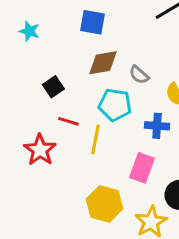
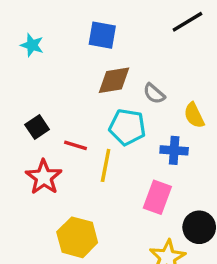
black square: (53, 87) -> (37, 127), moved
yellow hexagon: (104, 204) -> (77, 237), moved

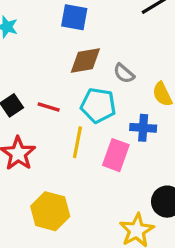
red line: (75, 145) -> (49, 107), moved
pink rectangle: (157, 197) -> (116, 155), moved

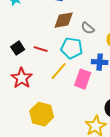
yellow line: (77, 142) -> (59, 71), turned 30

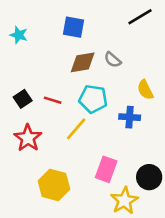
gray semicircle: (88, 28) -> (113, 60), moved
pink rectangle: (83, 79) -> (106, 169), moved

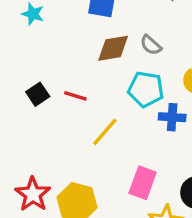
cyan pentagon: (93, 99) -> (146, 89), moved
red star: (28, 138) -> (33, 194), moved

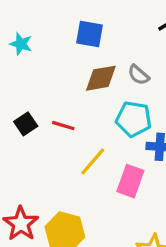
pink rectangle: (143, 183) -> (130, 181), moved

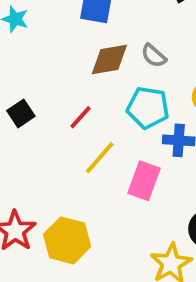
red line: (63, 126) -> (81, 117), moved, turned -65

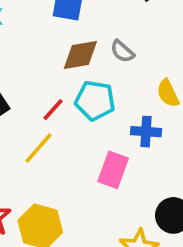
cyan pentagon: (148, 108) -> (95, 101), moved
yellow line: (100, 158) -> (38, 148), moved

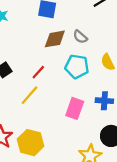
cyan pentagon: (95, 101) -> (77, 67), moved
blue cross: (146, 132) -> (104, 101), moved

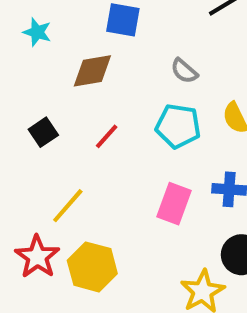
brown diamond: (55, 39) -> (92, 71), moved
yellow line: (29, 95) -> (68, 206), moved

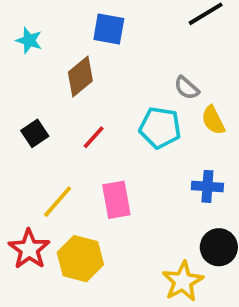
brown diamond: (92, 71) -> (80, 76), turned -30
gray semicircle: (184, 71) -> (187, 88), moved
pink rectangle: (174, 204) -> (116, 200), moved, turned -30

